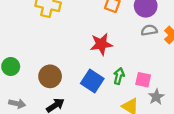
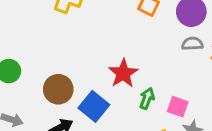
red star: (101, 44) -> (123, 73), moved, turned -30
blue square: (92, 81) -> (94, 106), moved

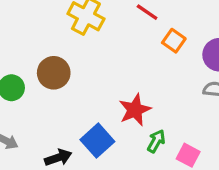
brown circle: (58, 89) -> (54, 73), moved

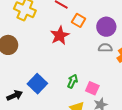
red star: (135, 110) -> (60, 35), moved

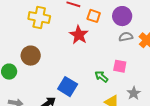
green arrow: (73, 81) -> (101, 77), turned -64
pink square: (92, 88) -> (120, 66), moved

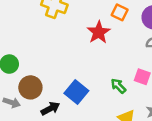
brown circle: (31, 56) -> (30, 87), moved

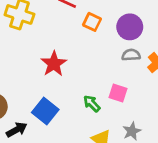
red star: (99, 32) -> (54, 64), moved

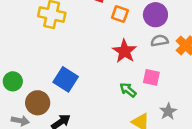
red star: (54, 64) -> (124, 51), moved
blue square: (45, 111) -> (66, 79), moved

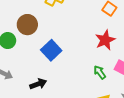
brown circle: (38, 103) -> (27, 25), moved

